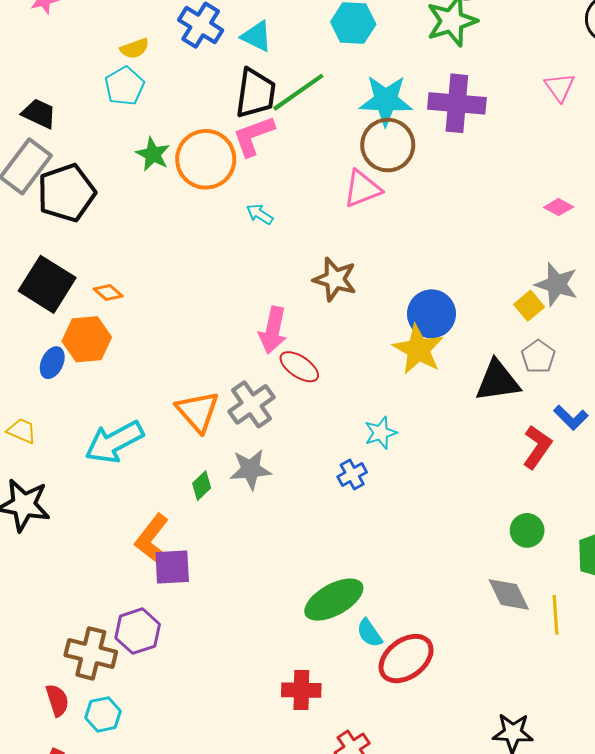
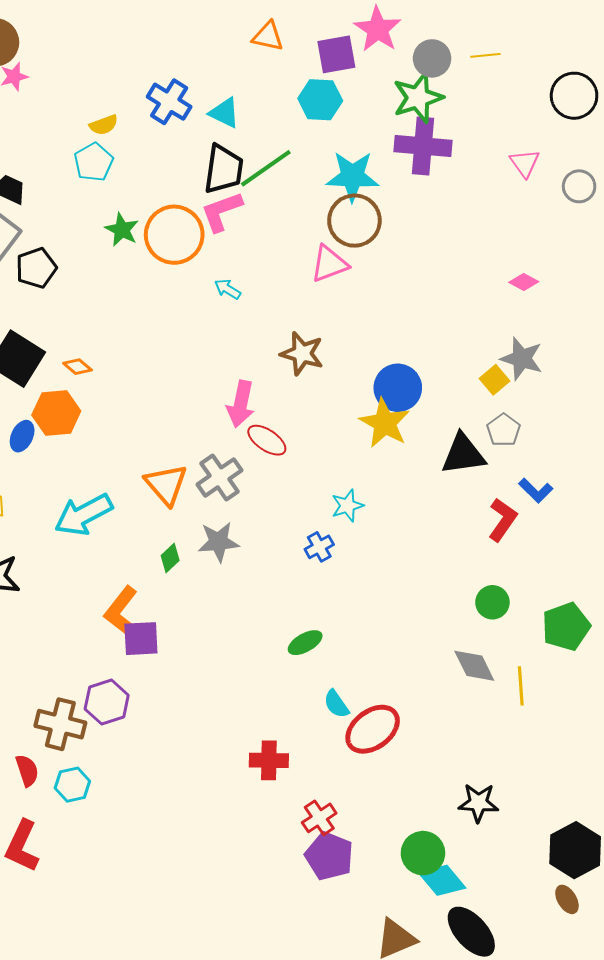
purple cross: (457, 103) -> (423, 146), moved
black pentagon: (66, 193) -> (36, 268), size x0.7
green ellipse: (334, 600) -> (305, 643), moved, size x0.6

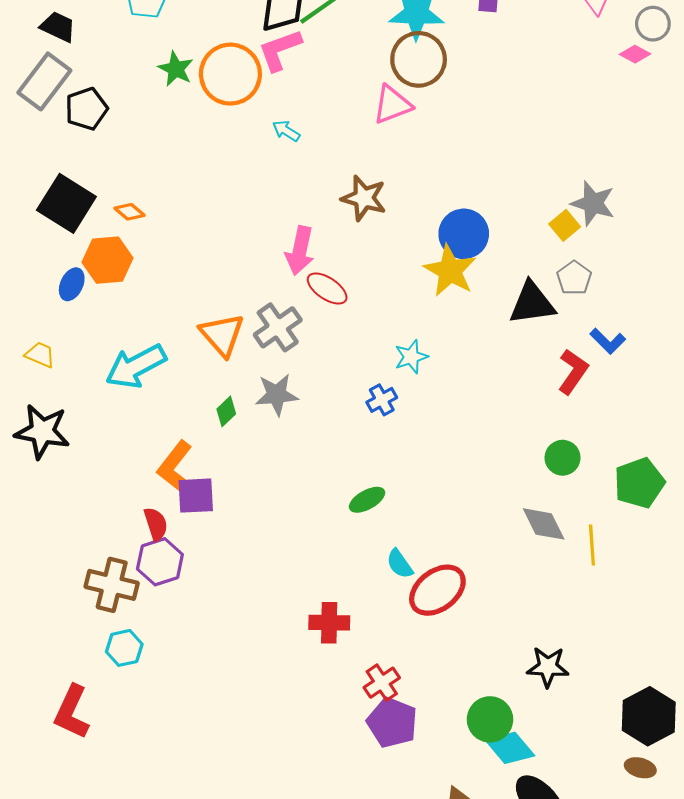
pink diamond: (524, 282) -> (635, 54), moved
red semicircle: (27, 771) -> (156, 524), moved
brown ellipse: (567, 899) -> (640, 768), turned -44

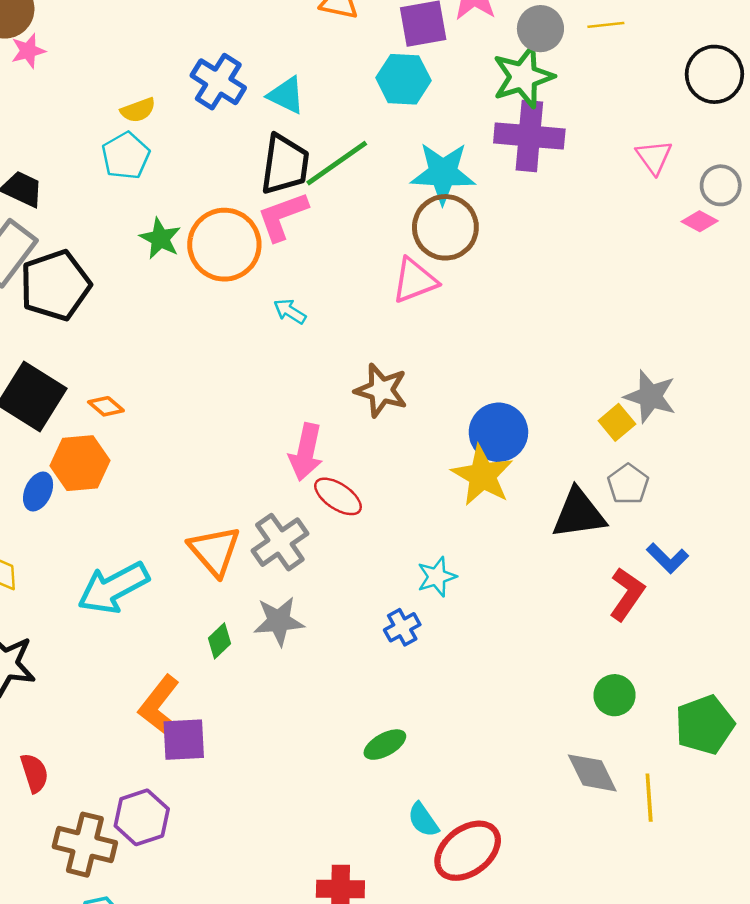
black pentagon: (86, 109) -> (55, 285), size x1.4
red semicircle: (156, 524) -> (34, 773), moved

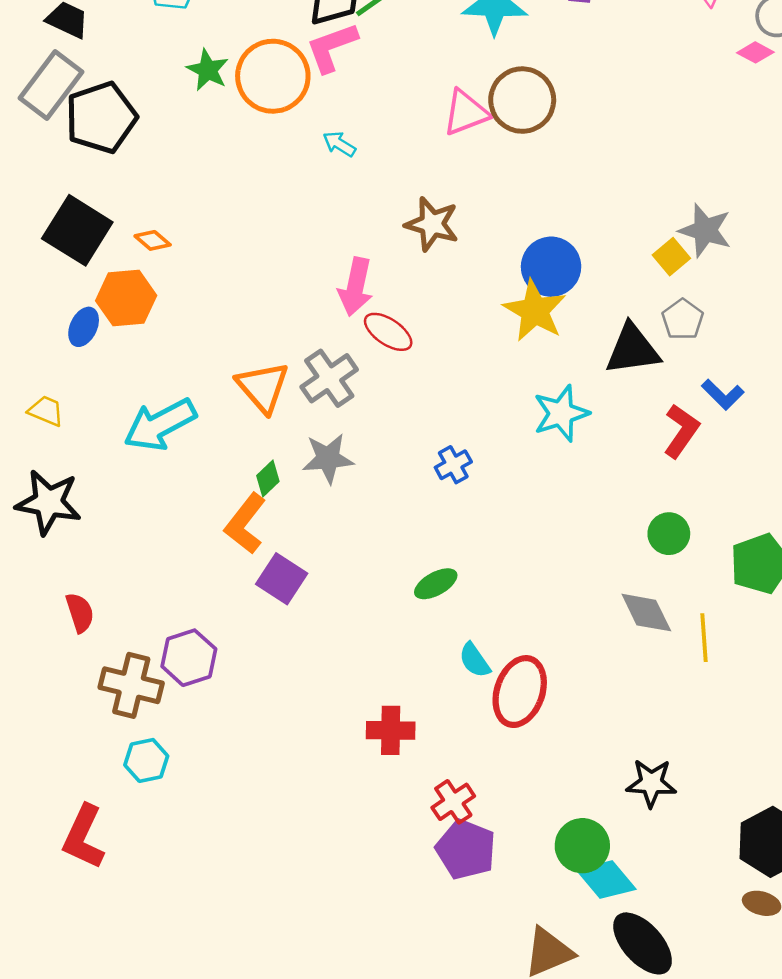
brown circle: (445, 227) -> (522, 100), moved
cyan star: (437, 577) -> (561, 413), moved, size x1.4
orange L-shape: (159, 705) -> (245, 524), moved
purple square: (184, 740) -> (282, 579), moved, turned 36
red ellipse: (468, 851) -> (520, 692), turned -34

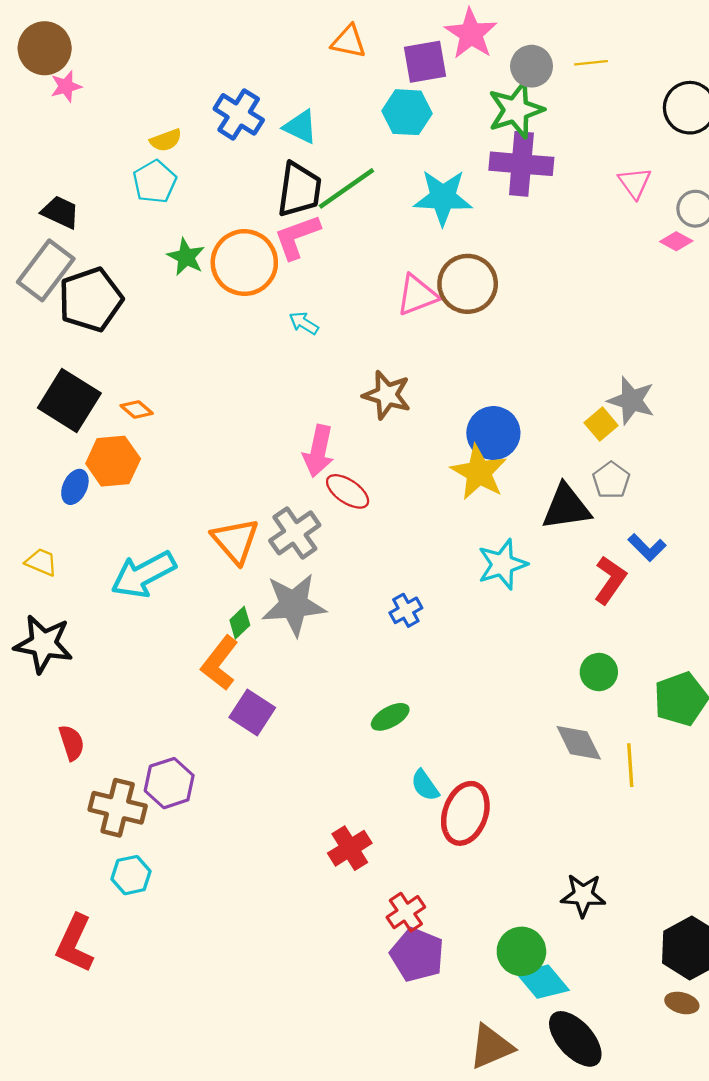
gray star: (328, 458) -> (294, 605), size x1.4
red cross: (391, 730) -> (350, 848), turned -33

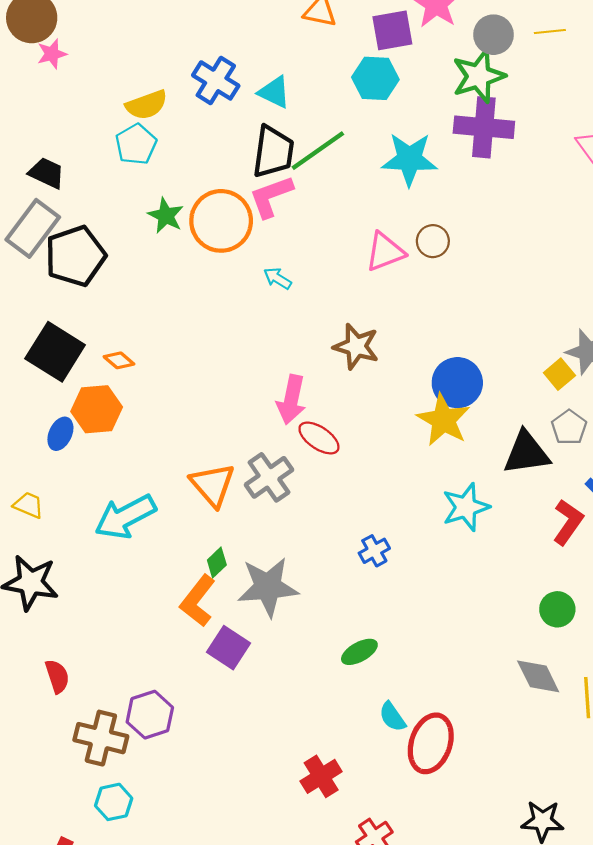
yellow semicircle: (166, 140) -> (147, 105), size x1.4
brown circle: (468, 284) -> (433, 241), size x0.6
gray star: (294, 605) -> (268, 587), moved

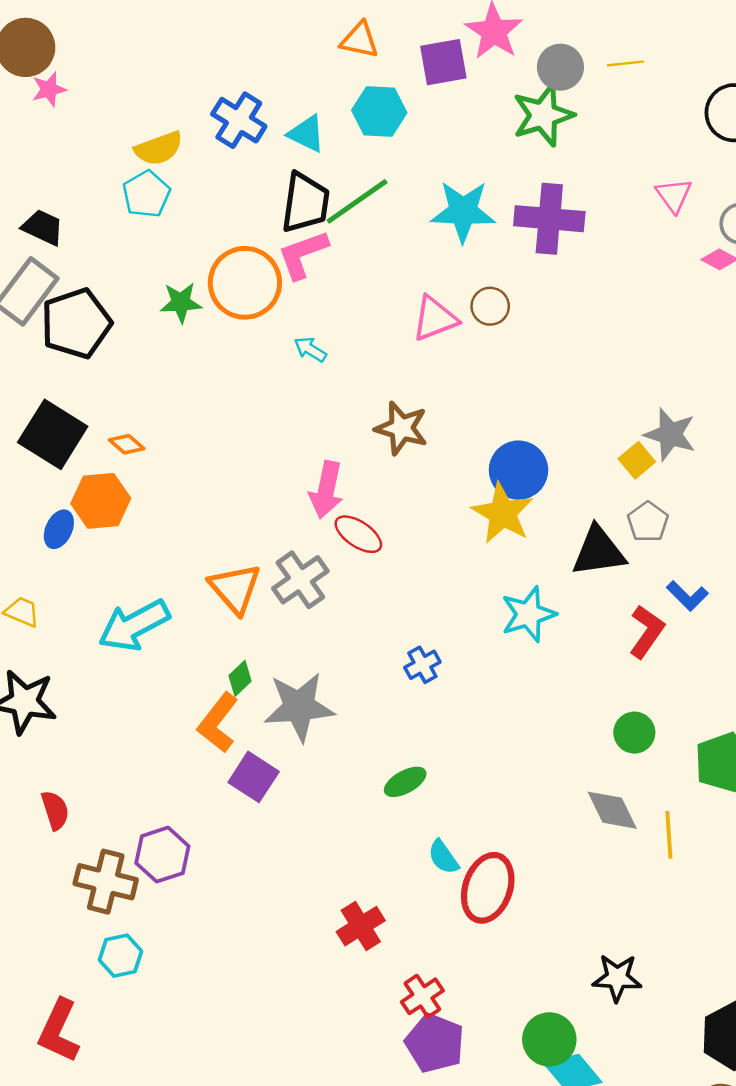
cyan hexagon: (375, 78) -> (379, 111), moved
purple cross: (484, 127) -> (549, 219), moved
green star: (166, 216) -> (181, 303), moved, turned -30

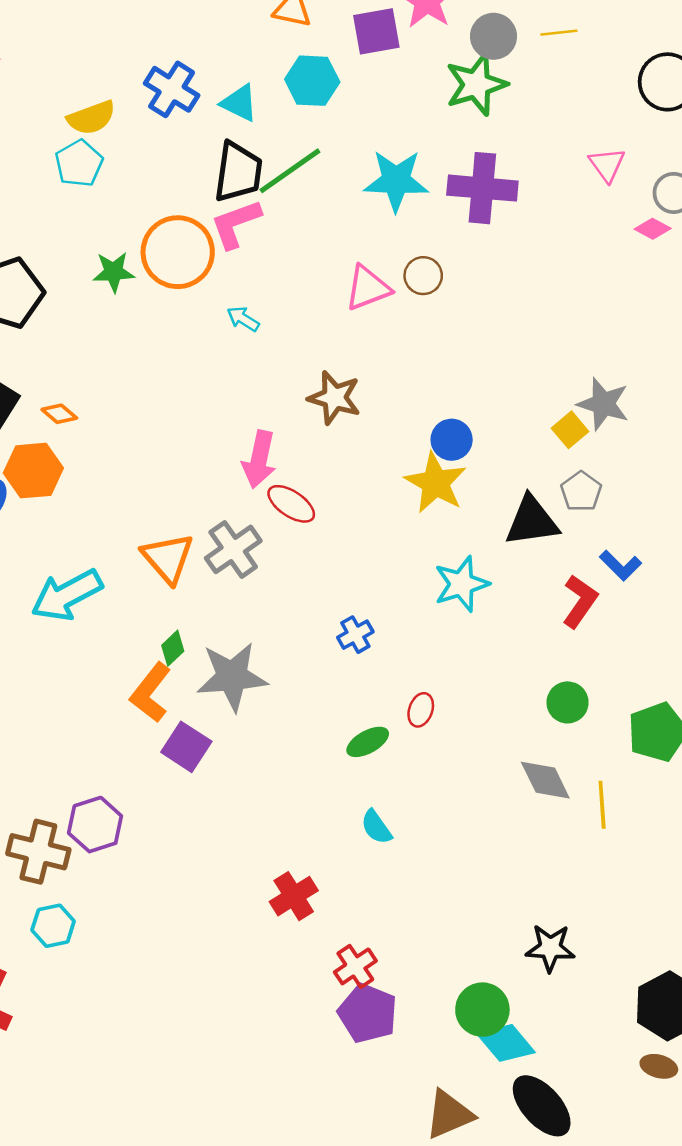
blue circle: (519, 470) -> (452, 440), size x0.7
green ellipse: (405, 782) -> (368, 742), moved
red ellipse: (488, 888) -> (421, 710), moved, size x0.5

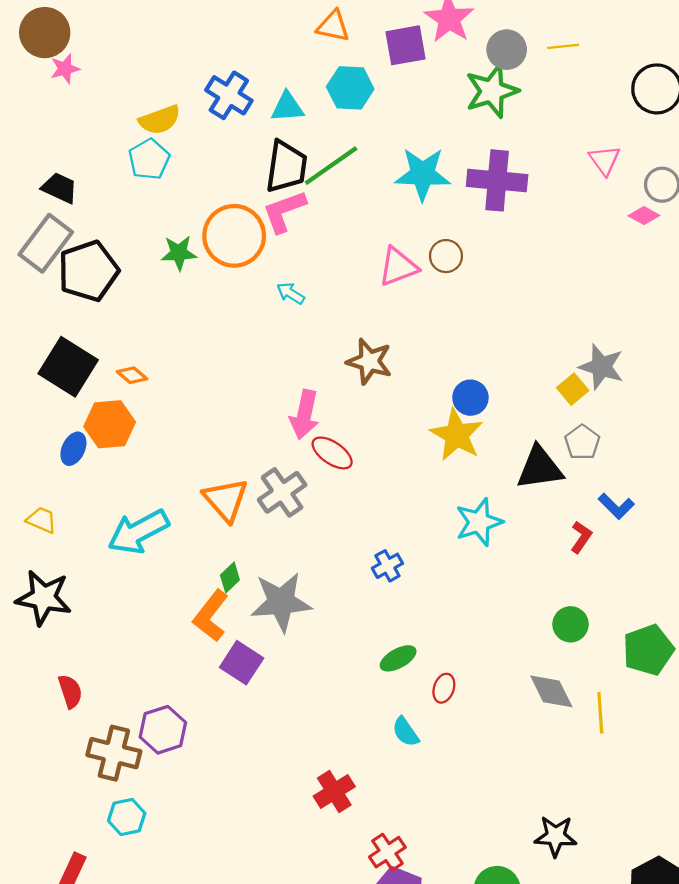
cyan triangle: (239, 103) -> (287, 107), turned -30
red L-shape: (580, 601) -> (581, 537), size x0.7
red ellipse: (421, 710) -> (444, 688), moved

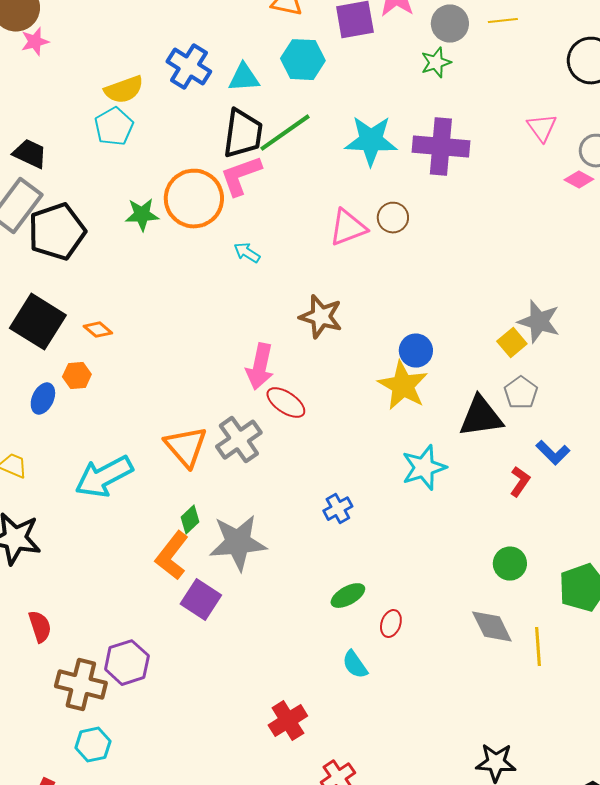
green star: (492, 91) -> (436, 63), size x0.6
orange hexagon: (110, 424) -> (77, 376), size x0.6

